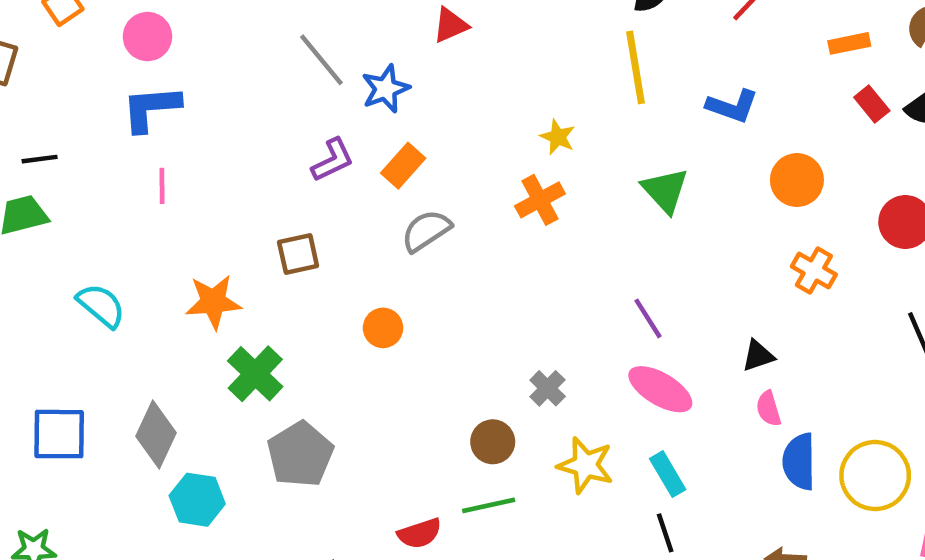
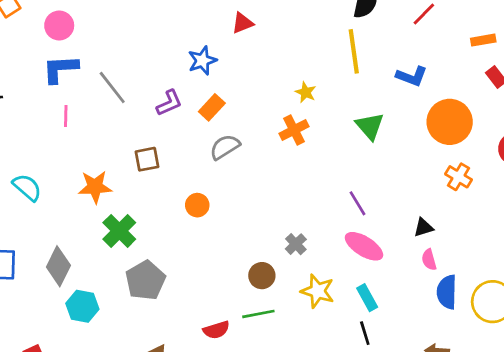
gray line: (321, 60) -> (112, 87), moved
orange circle: (797, 180) -> (450, 122), size x1.4

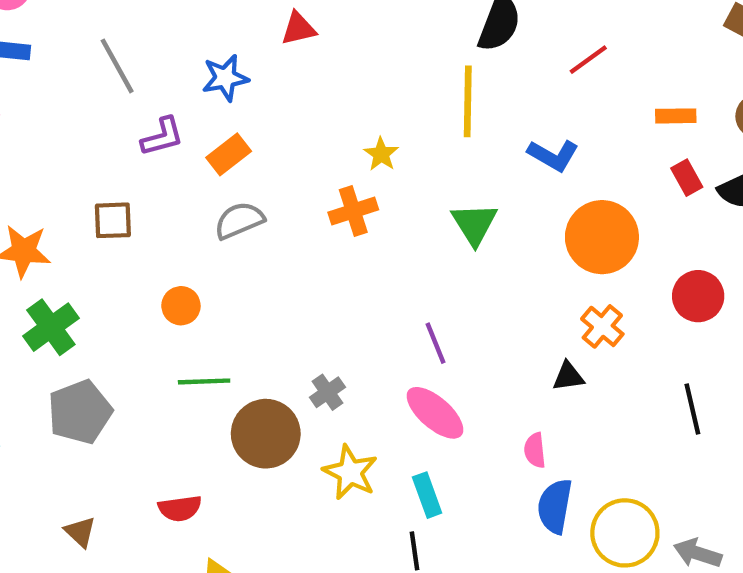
gray line: (112, 87) -> (117, 66), moved
black triangle: (424, 227) -> (568, 376), moved
brown circle: (262, 276) -> (266, 434), size x1.6
green line: (258, 314) -> (204, 381), moved

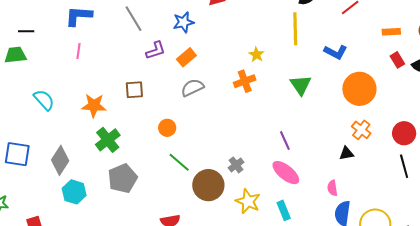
red circle: (698, 296) -> (404, 133), moved
green line: (204, 381) -> (179, 162), turned 45

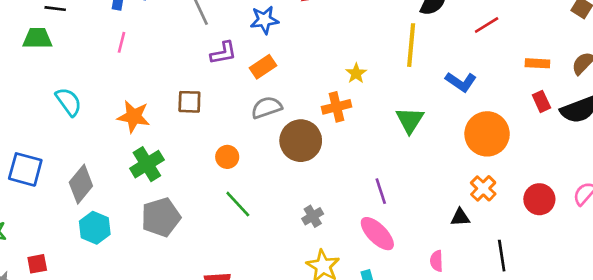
black line: (404, 166) -> (502, 256), moved
brown circle: (208, 185) -> (301, 141), moved

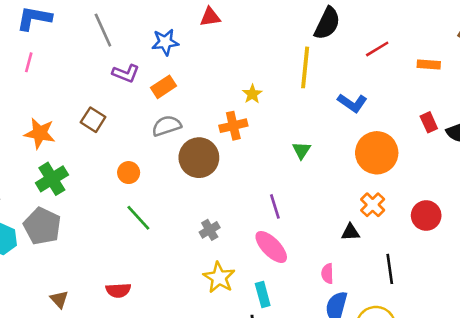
purple L-shape: (223, 53) -> (126, 73), turned 32
orange rectangle: (537, 63) -> (429, 65), moved
brown square: (189, 102) -> (93, 120), turned 30
green triangle: (410, 120) -> (301, 150), moved, size x0.7
gray pentagon: (161, 217) -> (42, 226), moved, turned -30

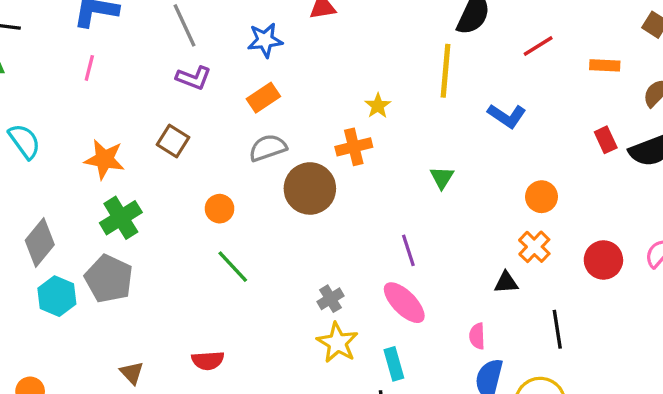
purple L-shape: (126, 73) -> (194, 78), moved
orange circle: (377, 153) -> (541, 197), moved, size x0.6
gray cross: (210, 230) -> (331, 299), moved

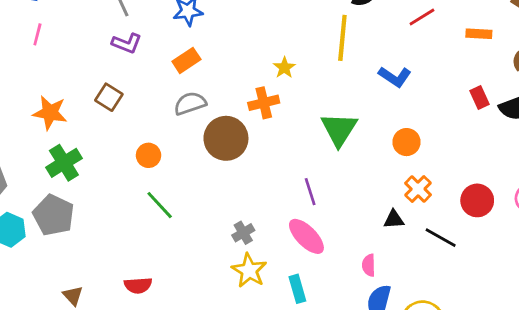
green triangle: (442, 178) -> (339, 129), size x1.8
orange circle: (541, 197) -> (406, 142), moved
black line: (557, 329) -> (441, 238), moved, turned -52

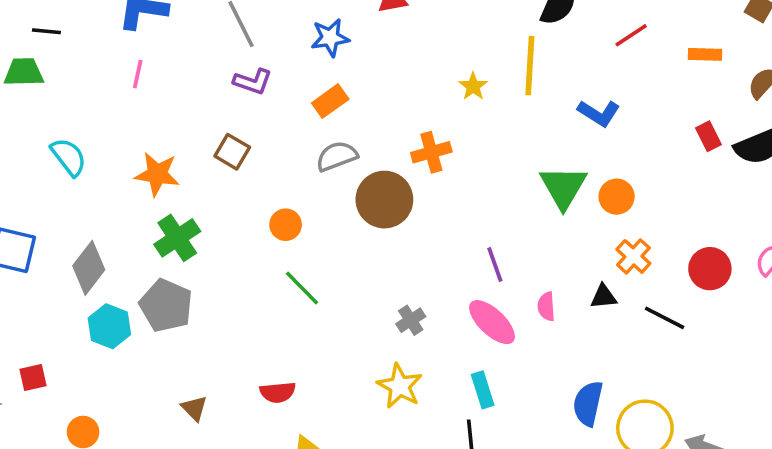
yellow star: (284, 68) -> (473, 86), moved
green triangle: (339, 129) -> (563, 187), moved
pink semicircle: (369, 265) -> (546, 306), moved
yellow star: (249, 270) -> (400, 386), moved

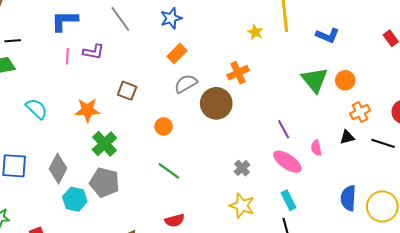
purple L-shape: (253, 82) -> (94, 52), moved
orange cross: (633, 256) -> (360, 112), turned 30
green line: (302, 288) -> (169, 171), moved

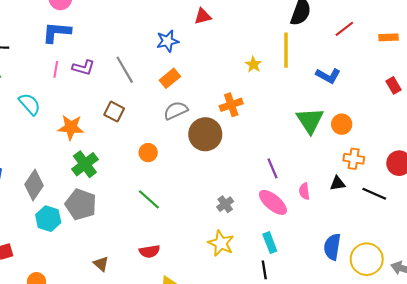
gray line: (120, 19) -> (125, 70), moved
cyan semicircle: (37, 109) -> (30, 104), moved
orange cross: (360, 112) -> (354, 159), turned 30

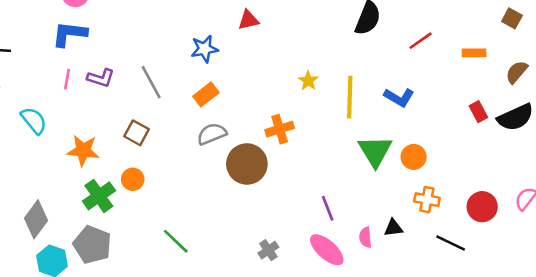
yellow line: (286, 50) -> (350, 97), moved
orange circle: (148, 153) -> (133, 179), moved
black triangle: (338, 183) -> (393, 228), moved

